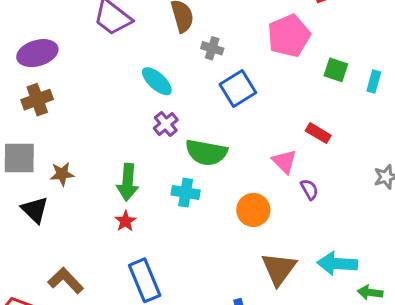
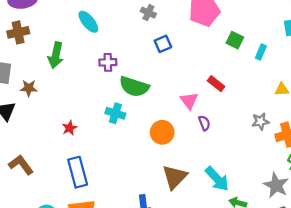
cyan ellipse: (157, 81) -> (88, 22), moved
blue square: (238, 89) -> (163, 44), size x0.7
purple cross: (166, 124) -> (108, 62), turned 30
green arrow: (128, 182) -> (56, 55), moved
cyan arrow: (337, 264) -> (217, 179), turned -144

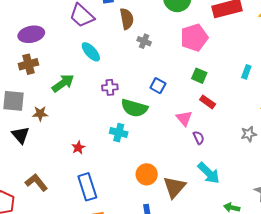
green square: (235, 40) -> (199, 76), moved
blue square: (163, 44) -> (158, 86), moved, turned -35
green arrow: (56, 55) -> (63, 83), turned -135
orange circle: (162, 132) -> (147, 174), moved
cyan arrow: (217, 179) -> (209, 173), moved

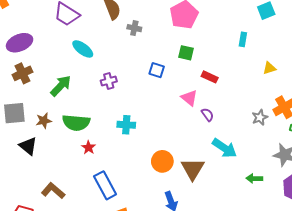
green square: (199, 76) -> (186, 53), moved
green semicircle: (134, 108) -> (76, 123), moved
gray star: (249, 134) -> (260, 117), moved

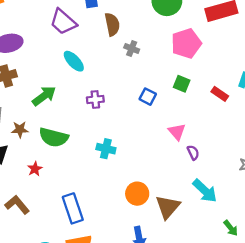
red rectangle: (210, 77) -> (220, 94), moved
red star: (89, 148) -> (35, 169), moved
green arrow: (254, 178) -> (231, 228), turned -140

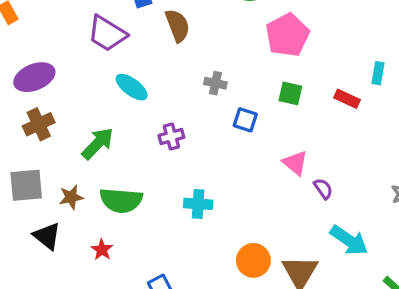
gray cross: (132, 49) -> (215, 83), moved

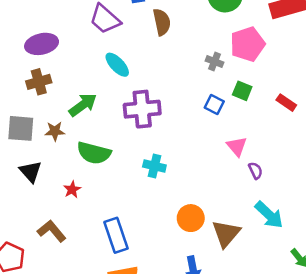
gray cross: (215, 83) -> (215, 62), moved
blue square: (245, 120) -> (214, 105), moved
purple cross: (171, 136) -> (142, 109), size x1.8
brown star: (71, 197) -> (55, 131), moved

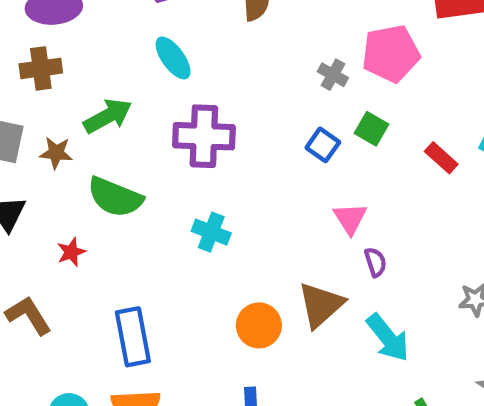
brown triangle: (226, 234) -> (321, 305), moved

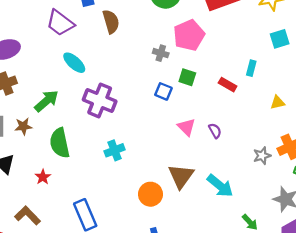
purple cross: (204, 136) -> (100, 100), turned 32
green semicircle: (115, 197) -> (60, 143), turned 68
cyan cross: (211, 232) -> (115, 150), turned -30
purple semicircle: (375, 262) -> (215, 131), moved

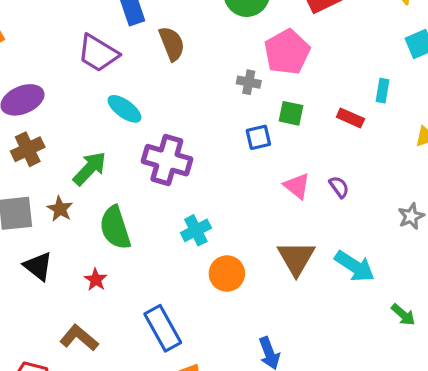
blue square: (163, 91) -> (258, 137), turned -30
brown star: (23, 126) -> (60, 209), turned -30
orange circle: (150, 194) -> (227, 273), moved

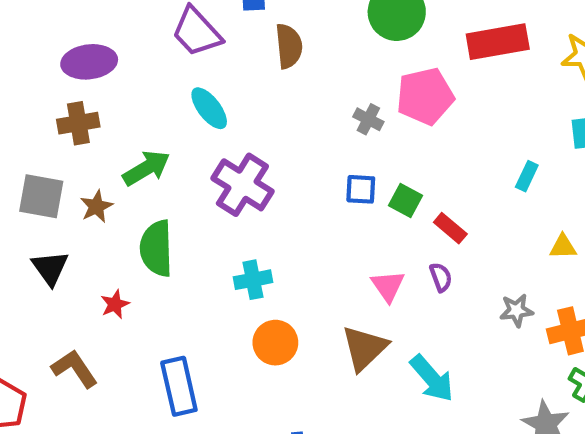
green square: (291, 113) -> (405, 200), moved
red rectangle: (350, 118) -> (450, 228), moved
pink triangle: (297, 186) -> (388, 286), moved
gray star: (411, 216) -> (516, 310), moved

